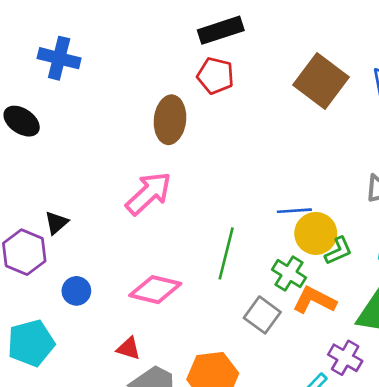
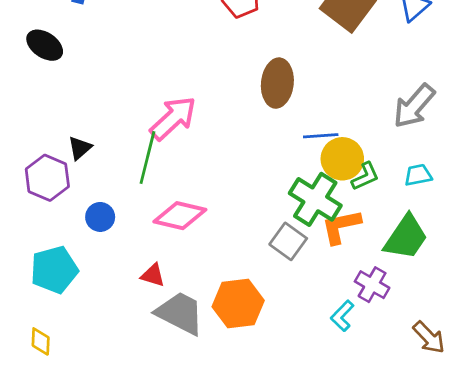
brown ellipse: (170, 120) -> (277, 83), moved
green line: (226, 253) -> (147, 157), moved
green cross: (289, 274) -> (315, 199), size x1.5
orange L-shape: (314, 300) -> (341, 226), turned -39

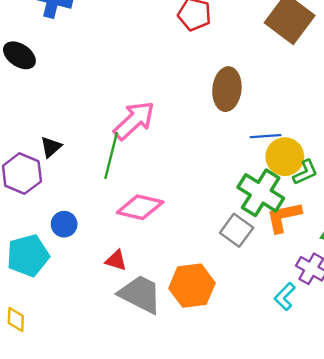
blue circle: (100, 217) -> (64, 224), moved

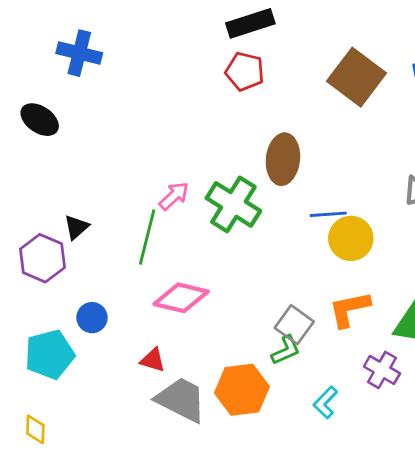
pink arrow: (134, 120) -> (174, 196), size x0.6
green L-shape: (305, 172) -> (286, 350), moved
green cross: (261, 193) -> (233, 204), moved
cyan L-shape: (285, 297) -> (325, 402), moved

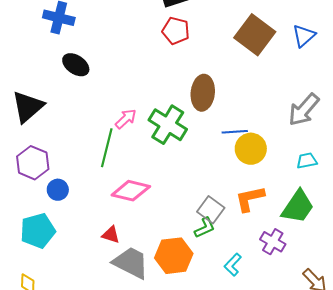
black ellipse: (40, 120) -> (76, 65), moved
black triangle: (76, 227) -> (28, 107), moved, size x1.8
blue circle: (92, 318) -> (58, 190), moved

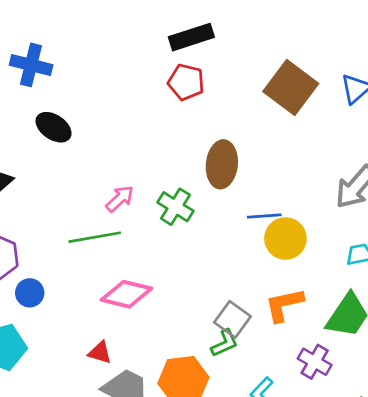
green cross: (168, 125) -> (175, 207), size x0.7
green line: (107, 148) -> (95, 237), turned 66

